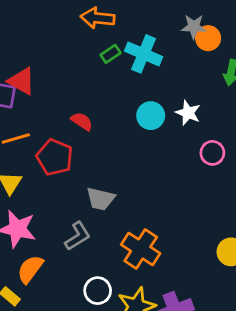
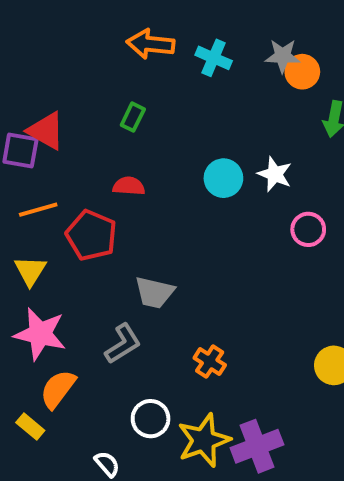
green rectangle: (111, 54) -> (133, 117), moved, turned -30
cyan cross: (144, 54) -> (214, 58), moved, size x0.7
red semicircle: (82, 121) -> (129, 186), turned -30
orange cross: (141, 249) -> (210, 361), size x0.6

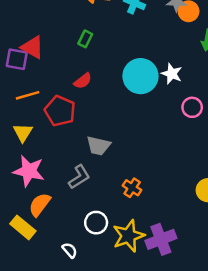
cyan circle: (223, 178) -> (140, 76), size x1.5
red semicircle: (129, 186) -> (83, 81), turned 138
yellow rectangle: (30, 427) -> (23, 227), size x1.5

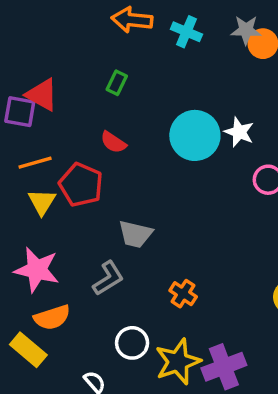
red semicircle: (83, 81) -> (113, 142), turned 72
yellow triangle: (23, 133) -> (42, 202), moved
orange semicircle: (40, 205) -> (52, 317), turned -145

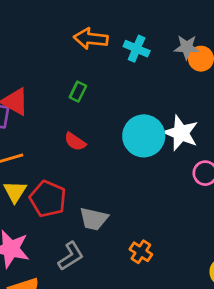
white star: (239, 132) -> (181, 133), size x1.4
red pentagon: (81, 185) -> (48, 199), moved
orange cross: (183, 294) -> (141, 252), moved

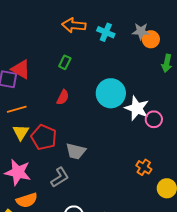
white star: (181, 133) -> (137, 108), moved
red semicircle: (75, 142) -> (63, 97), turned -98
orange cross: (141, 252) -> (144, 167), moved

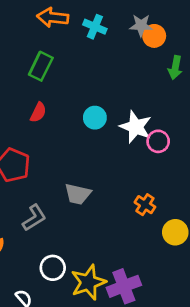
green rectangle: (65, 62) -> (41, 66), size x1.5
cyan circle: (111, 93) -> (95, 118), moved, size x0.6
gray trapezoid: (76, 151) -> (78, 194), moved

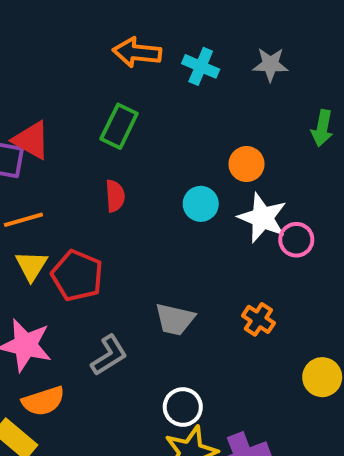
orange circle: (154, 36) -> (247, 164), moved
red semicircle: (38, 112) -> (115, 196), turned -30
orange cross: (145, 205) -> (258, 319), moved
white circle: (53, 268) -> (183, 407), moved

